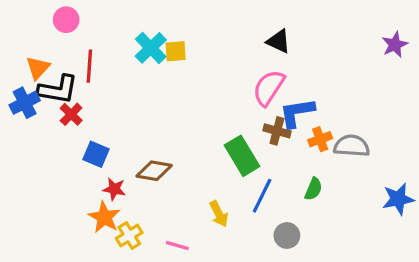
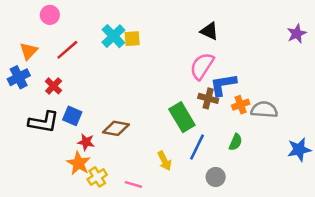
red line: (89, 66) -> (67, 50), turned 45
black L-shape: (58, 89) -> (44, 122), moved

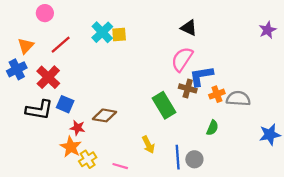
red cross: (54, 86) -> (48, 77), size x1.5
blue line: (197, 147) -> (178, 157), moved, turned -30

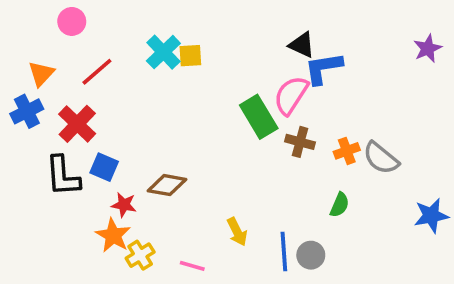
blue L-shape: (201, 76) -> (323, 68), moved
gray semicircle: (238, 99) -> (381, 158), turned -145
green rectangle: (164, 105) -> (259, 117), moved
black L-shape: (39, 110) -> (63, 176), turned 76

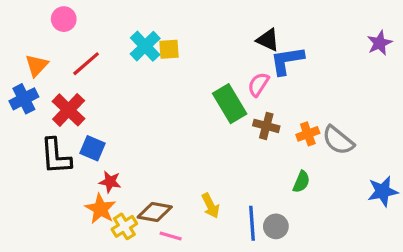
pink semicircle: (291, 95) -> (258, 84), size x0.7
brown diamond: (167, 185) -> (155, 212), moved

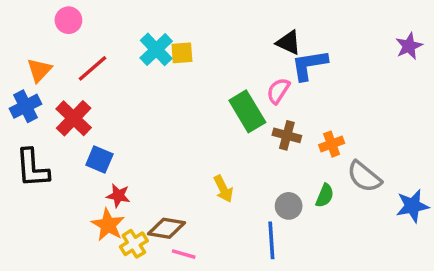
gray semicircle: (338, 140) -> (364, 177), moved
black L-shape: (56, 156) -> (32, 168), moved
yellow arrow: (210, 206) -> (223, 189), moved
gray circle: (276, 226) -> (289, 206), moved

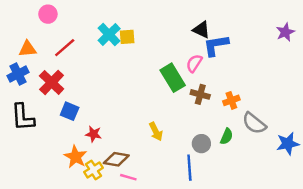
orange triangle: (39, 70) -> (28, 49), turned 42
red star: (118, 196) -> (94, 134), moved

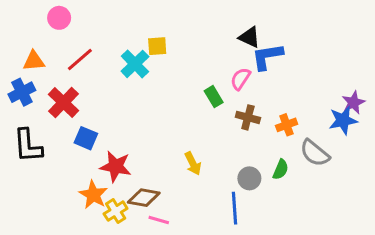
purple star: (285, 32) -> (353, 103), moved
cyan cross: (109, 34) -> (135, 64), moved
green rectangle: (173, 78) -> (214, 97), size x0.6
red star: (94, 134) -> (116, 166), size x1.5
blue star: (288, 144) -> (343, 120), moved

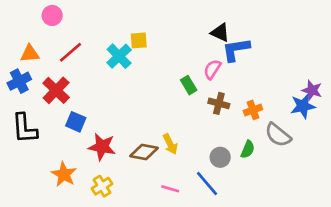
purple star: (353, 103) -> (312, 90), turned -30
orange star: (93, 195) -> (64, 174), moved
brown diamond: (144, 198) -> (144, 152), moved
blue line: (235, 208) -> (207, 184), turned -36
pink line: (159, 220) -> (170, 189), moved

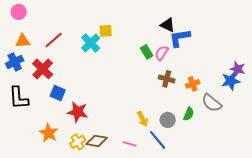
pink circle: (52, 15) -> (19, 12), moved
green rectangle: (189, 85) -> (147, 52), moved
yellow arrow: (170, 144) -> (143, 119), moved
brown diamond: (144, 152) -> (97, 141), moved

